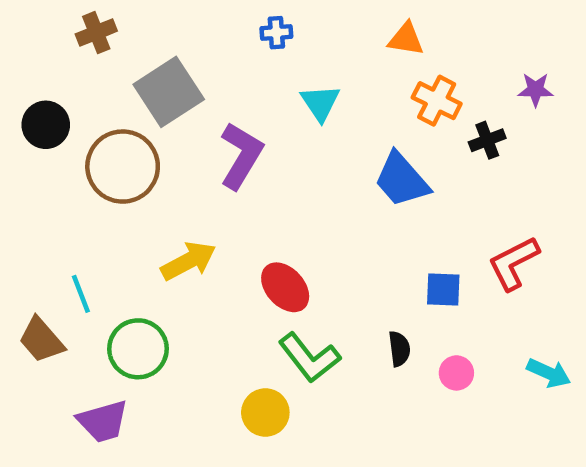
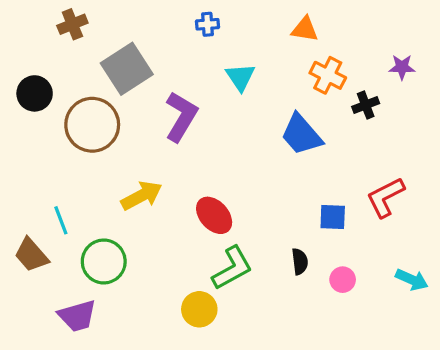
green L-shape: (309, 358) -> (232, 268), turned -81

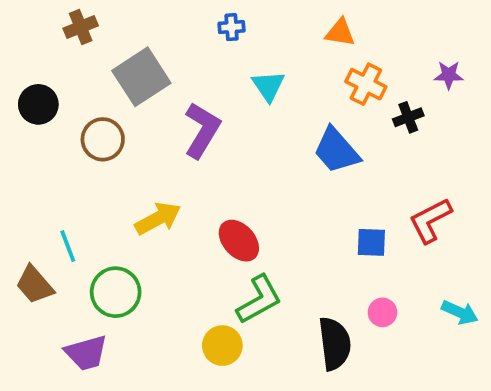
brown circle: (92, 125) -> (103, 139), size x0.7
black semicircle: (300, 261) -> (335, 344), moved, size x1.8

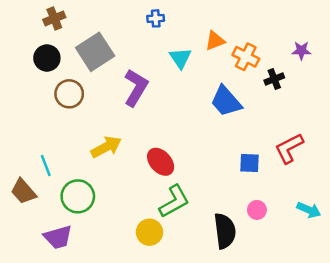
orange triangle: (340, 33) -> (215, 41), moved, turned -30
black circle: (38, 104) -> (47, 58), moved

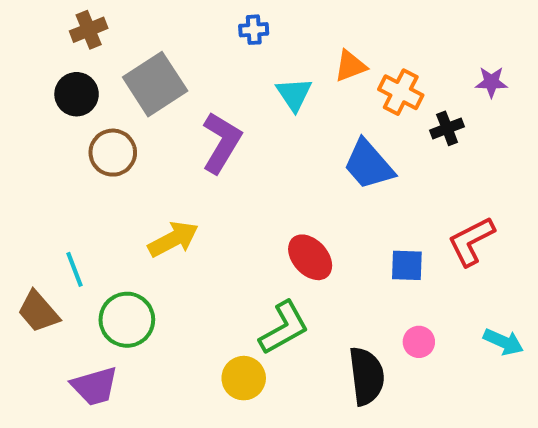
red ellipse: (161, 162) -> (310, 257), moved

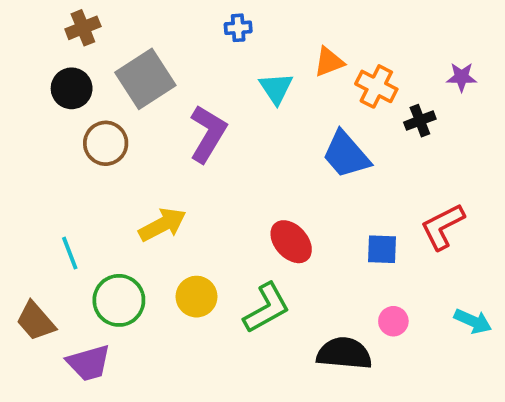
brown trapezoid: (38, 312) -> (36, 321), moved
black semicircle: (367, 376) -> (344, 353), turned -78
yellow circle: (244, 378) -> (197, 297), moved

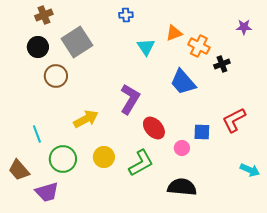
purple star: (462, 77) -> (244, 27), moved
purple L-shape: (208, 134) -> (130, 99), moved
pink circle: (393, 321) -> (182, 148), moved

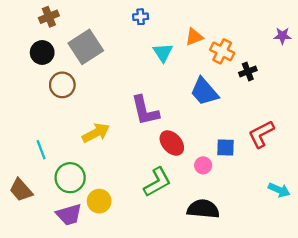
purple star: (244, 27) -> (282, 36), moved
purple L-shape: (130, 99) -> (145, 111), turned 136
yellow circle: (104, 157) -> (99, 201), moved
purple trapezoid: (47, 192) -> (69, 215), moved

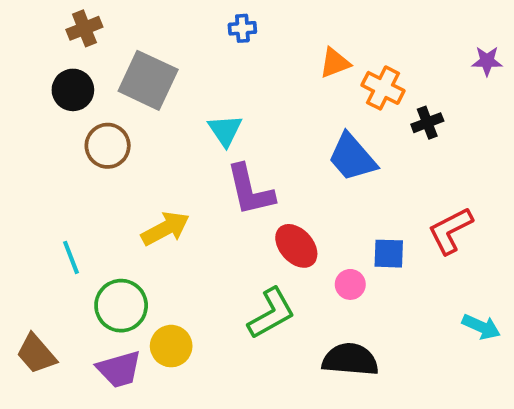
gray square: (86, 47) -> (148, 80), turned -32
cyan triangle: (163, 53) -> (225, 130), moved
brown trapezoid: (21, 190) -> (36, 354), moved

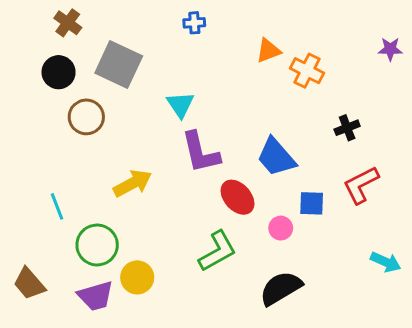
brown cross: (84, 28) -> (68, 23), turned -32
black cross: (427, 123) -> (347, 128), moved
blue trapezoid: (352, 157) -> (276, 157), moved
black semicircle: (350, 360) -> (281, 288), turned -36

